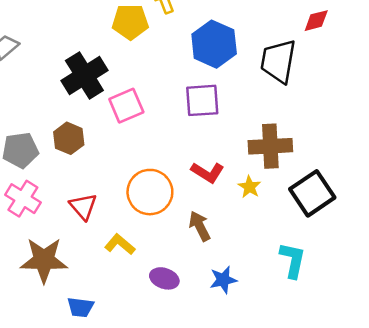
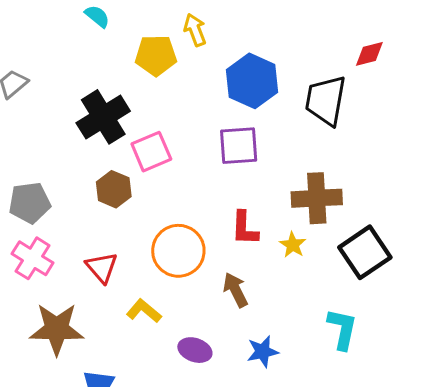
brown hexagon: (69, 138) -> (114, 189), moved
red L-shape: (208, 172) -> (245, 228), turned 60

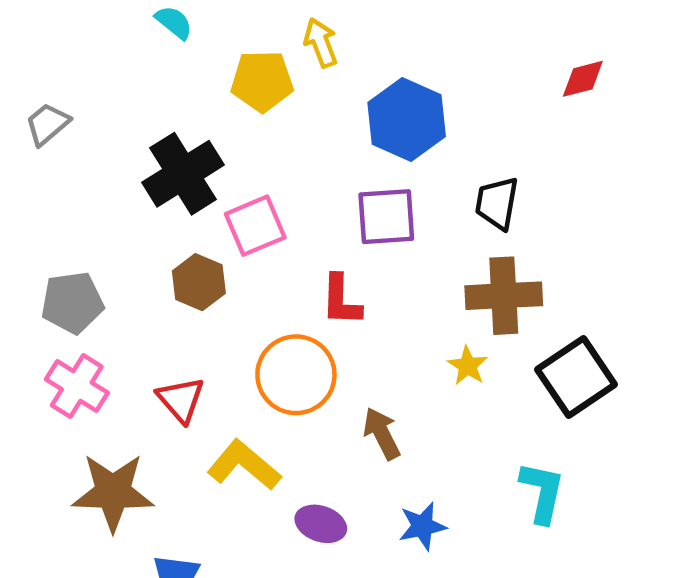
black trapezoid: (326, 100) -> (497, 203), moved, size x0.7
red L-shape: (245, 228) -> (341, 300), moved
yellow L-shape: (144, 311) -> (244, 465), size x1.4

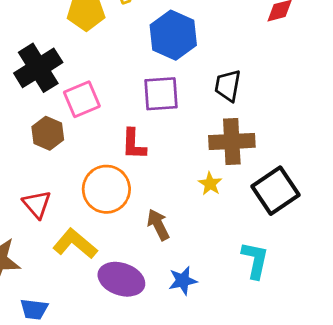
purple ellipse: (321, 524) -> (121, 279), size x1.5

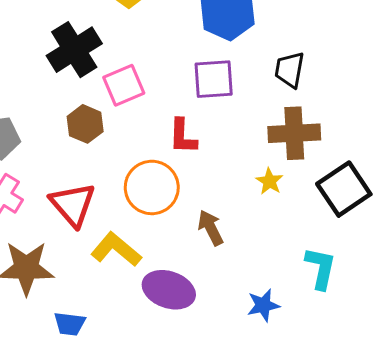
red triangle: (37, 204) -> (73, 205), size x1.4
blue star: (183, 281) -> (263, 305), moved

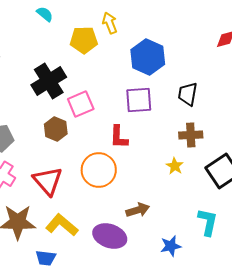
brown cross: (294, 133) -> (191, 135), size x0.7
brown arrow: (211, 228) -> (138, 210), moved, turned 100
yellow L-shape: (116, 249) -> (62, 225), moved

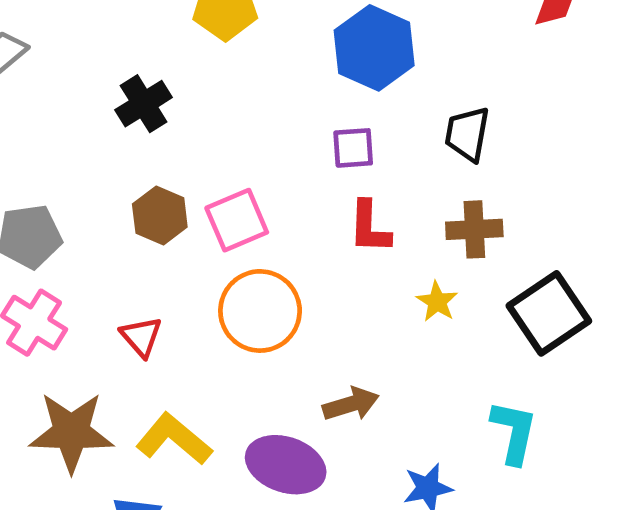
black cross: (49, 81) -> (144, 104), size x0.7
purple square: (139, 100) -> (353, 148), size x0.7
pink square: (81, 104) -> (237, 220), moved
red L-shape: (119, 137) -> (369, 227), moved
red triangle: (48, 181) -> (141, 337), size x0.6

